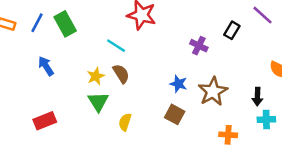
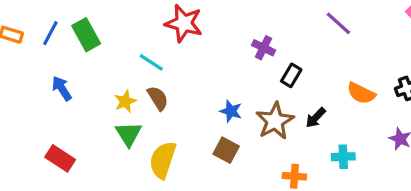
black rectangle: (232, 30) -> (291, 75), moved
purple cross: (199, 46) -> (264, 48), moved
black arrow: (257, 97) -> (316, 118), moved, turned 42
red rectangle: (45, 121) -> (60, 158), turned 55
yellow semicircle: (125, 122) -> (163, 160), size x1.6

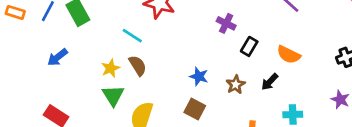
blue arrow: (62, 88) -> (57, 57), turned -95
orange semicircle: (361, 93) -> (289, 55), moved
brown star: (275, 121) -> (236, 85), size x0.6

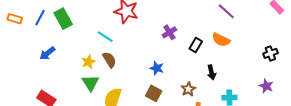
purple cross: (226, 23) -> (169, 32), moved, turned 32
orange semicircle: (289, 55) -> (221, 40), moved
black arrow: (270, 82) -> (212, 72), turned -56
brown star: (236, 85) -> (188, 89), moved

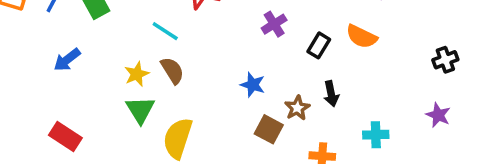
black arrow: (212, 72) -> (331, 94), moved
brown star: (188, 89) -> (297, 108), moved
brown square: (154, 93) -> (269, 129), moved

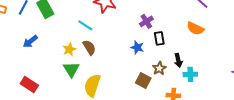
black rectangle: (319, 45) -> (159, 38), moved, turned -40
blue star: (253, 85) -> (137, 47), moved
cyan cross: (376, 135) -> (190, 74), moved

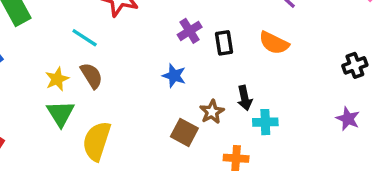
black rectangle: (159, 38) -> (224, 43), moved

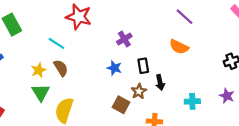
black rectangle: (224, 43) -> (143, 66), moved
cyan cross: (265, 122) -> (192, 101), moved

